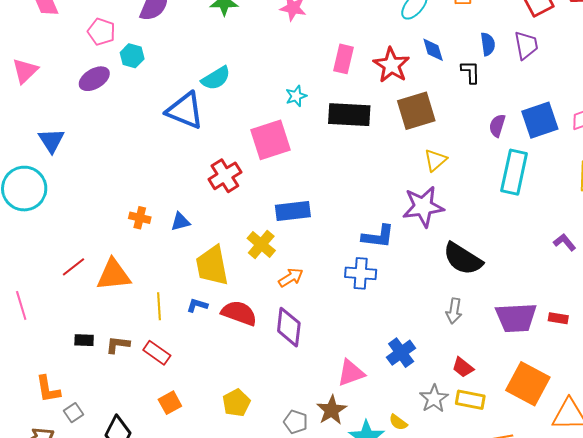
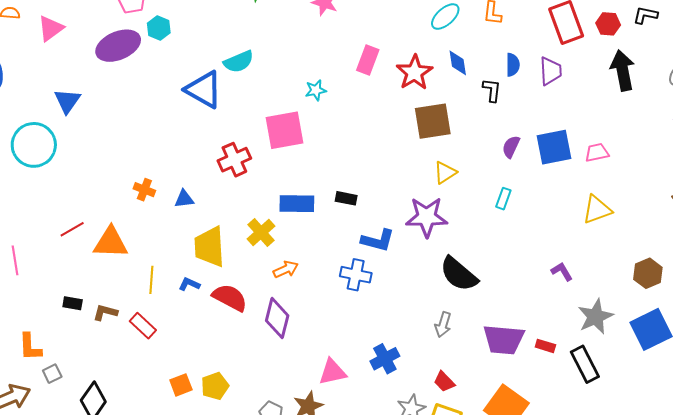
purple ellipse: (94, 79) -> (118, 46), size x1.4
black rectangle: (349, 115) -> (346, 198), moved, size x0.5
cyan rectangle: (514, 172) -> (503, 199), moved, size x0.5
orange square: (170, 403) -> (181, 385), moved

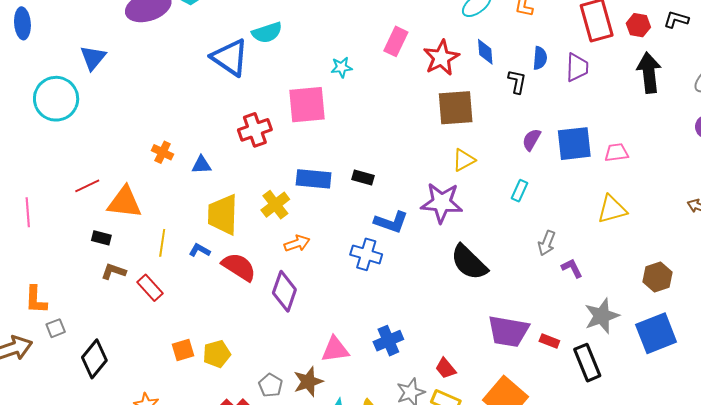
black rectangle: (73, 303) -> (101, 238), moved
gray arrow: (443, 325) -> (547, 243), moved

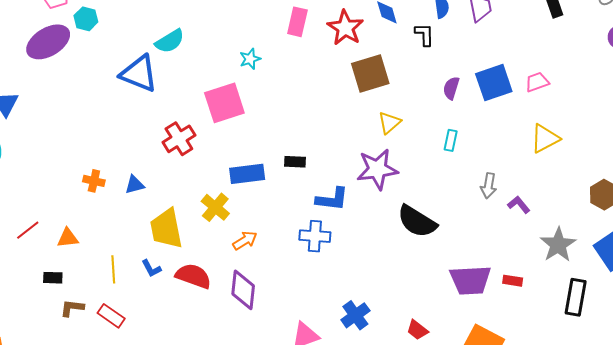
orange triangle: (125, 202) -> (68, 238), size x0.6
blue L-shape: (200, 250) -> (151, 268), turned -135
black rectangle: (587, 363) -> (576, 297), moved, turned 45

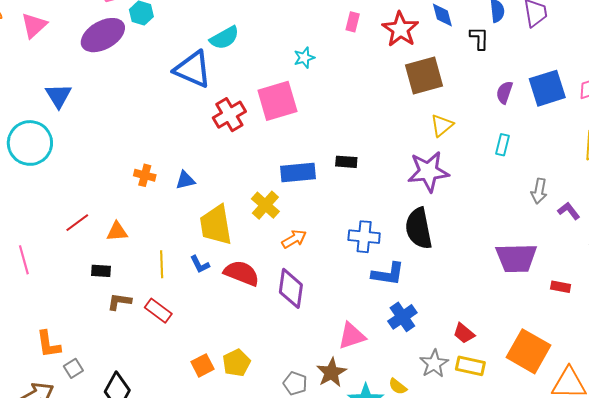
pink rectangle: (297, 22) -> (353, 22), size x0.7
red cross: (179, 139) -> (229, 115), moved
blue L-shape: (332, 199) -> (388, 274), moved
black semicircle: (417, 221) -> (419, 228), moved, turned 45
purple trapezoid: (470, 280) -> (516, 258), moved

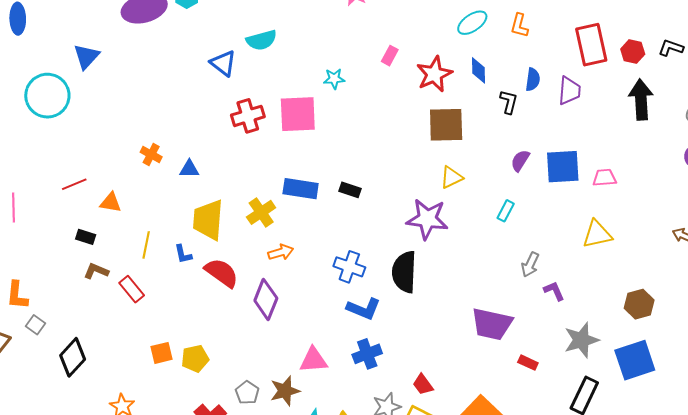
blue triangle: (193, 69) -> (223, 63), size x0.7
gray square: (73, 368) -> (35, 325), turned -36

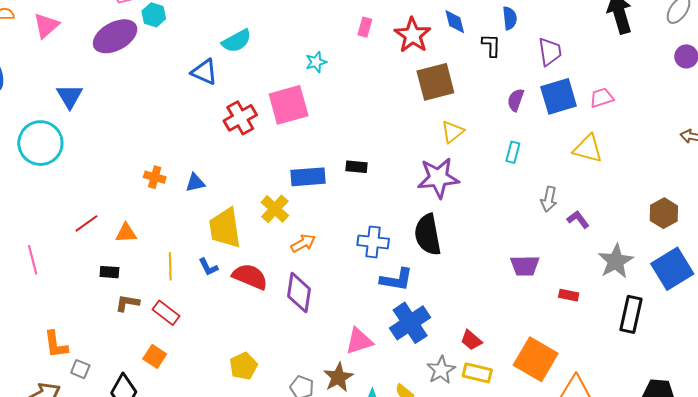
purple trapezoid: (569, 91) -> (550, 52), moved
yellow triangle: (597, 234) -> (588, 149), moved, turned 40
purple trapezoid: (492, 324) -> (525, 266), size x0.7
orange square: (162, 353) -> (155, 356), moved, turned -30
blue cross: (367, 354) -> (410, 323), size x1.4

